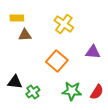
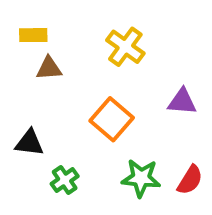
black triangle: (15, 82) -> (29, 143), moved

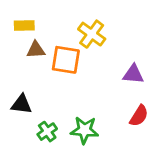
orange square: (112, 119) -> (66, 60), moved, turned -32
green star: (141, 178) -> (84, 130), moved
red semicircle: (190, 180) -> (139, 116), moved

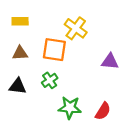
brown triangle: (36, 50) -> (20, 53), moved
red semicircle: (139, 116) -> (103, 111), moved
green cross: (47, 132) -> (50, 80), moved

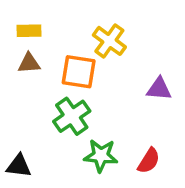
brown triangle: (20, 53) -> (29, 63), moved
green cross: (50, 80) -> (72, 116), size x1.5
black triangle: (18, 86) -> (19, 166), moved

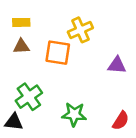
yellow cross: (109, 41) -> (80, 30), turned 30
green cross: (72, 116) -> (29, 97), moved
red semicircle: (149, 161) -> (121, 121), moved

